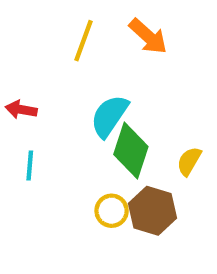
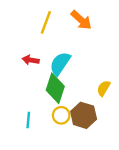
red arrow: (21, 110) -> (31, 60), moved
green diamond: (131, 150) -> (55, 88), moved
cyan line: (30, 166) -> (28, 120), moved

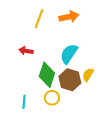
orange arrow: (81, 20) -> (69, 17), turned -54
cyan semicircle: (60, 64) -> (69, 54), moved
brown hexagon: (84, 115) -> (70, 80), moved

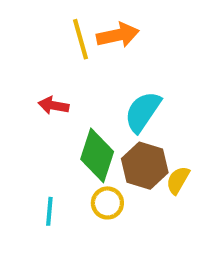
orange arrow: (69, 17) -> (118, 35), moved
yellow line: (39, 19) -> (80, 39), turned -36
yellow semicircle: (88, 75) -> (178, 180), moved

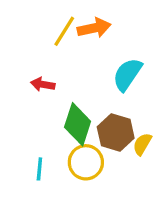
yellow line: (80, 39) -> (64, 31), turned 48
cyan semicircle: (143, 112) -> (127, 74), moved
yellow circle: (107, 203) -> (86, 162), size x1.4

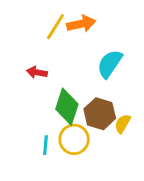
cyan line: (39, 169) -> (45, 145), moved

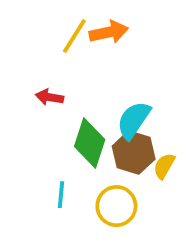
cyan semicircle: (110, 64) -> (134, 120), moved
yellow circle: (74, 139) -> (116, 206), moved

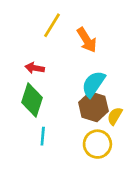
orange arrow: (109, 32) -> (87, 40), moved, turned 70
green diamond: (90, 143) -> (32, 100), moved
yellow circle: (116, 206) -> (97, 144), moved

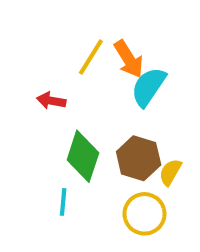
yellow line: (52, 25) -> (91, 57), moved
cyan semicircle: (93, 84) -> (148, 87), moved
green diamond: (32, 100) -> (83, 156), moved

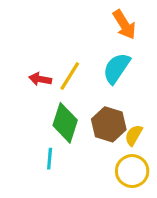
yellow line: (91, 57) -> (70, 76), moved
orange arrow: (129, 59) -> (124, 25), moved
yellow circle: (145, 214) -> (132, 171), moved

